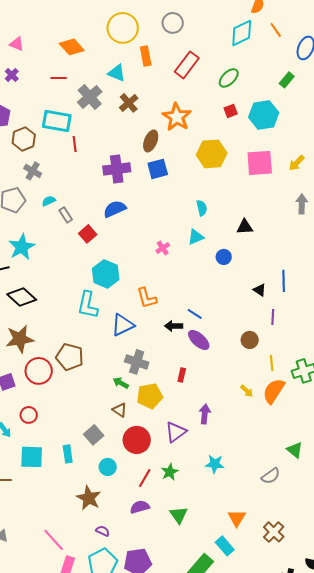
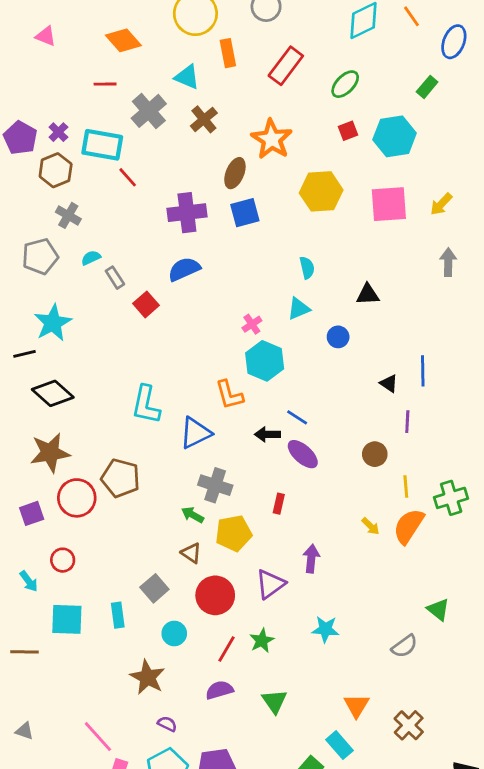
purple cross: (12, 75) -> (58, 132), moved
red line: (75, 144) -> (128, 177), turned -35
cyan hexagon: (106, 274) -> (265, 361), moved

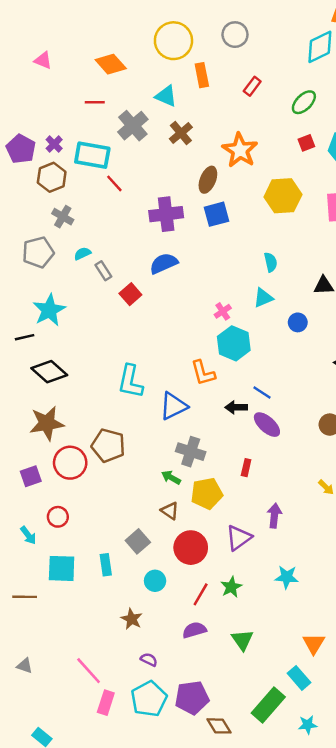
red rectangle: (286, 66) -> (252, 86), size x0.6
brown star: (147, 677) -> (132, 619), size x0.7

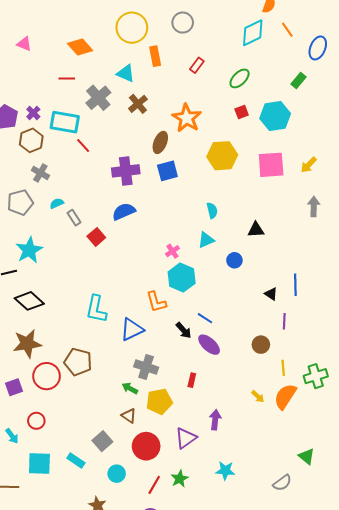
black arrow: (236, 407) -> (184, 330), turned -132
cyan rectangle: (106, 565) -> (76, 460), turned -48

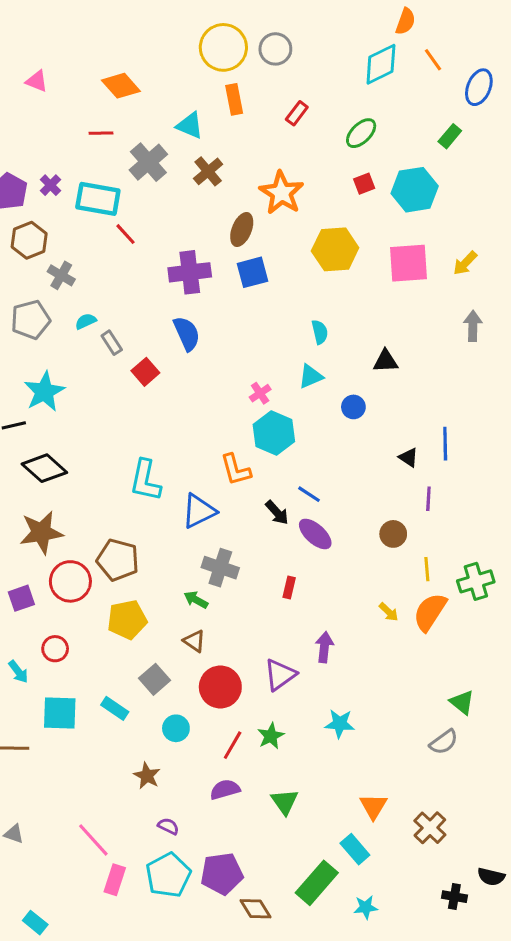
yellow circle: (132, 28) -> (223, 47), moved
brown hexagon: (31, 140) -> (29, 240), moved
blue semicircle: (124, 212) -> (187, 334), turned 90
yellow pentagon: (159, 402) -> (127, 620), moved
gray semicircle: (282, 483) -> (444, 742), moved

